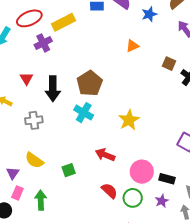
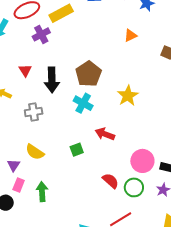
yellow star: (129, 120) -> (128, 96), moved
red arrow: (105, 155) -> (105, 134), moved
green square: (69, 170) -> (77, 150), moved

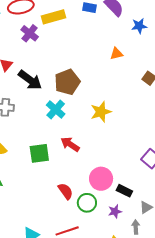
purple cross: (41, 34) -> (30, 33), turned -36
black arrow: (52, 80) -> (30, 80), turned -65
green square: (77, 150) -> (39, 153), size x1.5

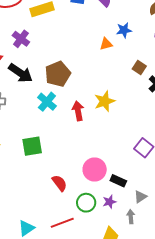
blue star: (139, 26) -> (124, 30), moved
purple cross: (30, 33) -> (21, 39), moved
yellow star: (101, 112) -> (105, 101), moved
red arrow: (70, 144) -> (78, 111), moved, turned 48
green circle: (87, 203) -> (86, 203), moved

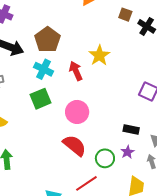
green square: (32, 146) -> (41, 99), moved
pink circle: (95, 170) -> (77, 112), moved
red semicircle: (59, 183) -> (74, 145), size x1.4

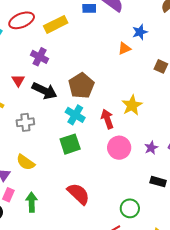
pink circle: (77, 112) -> (119, 148), moved
red semicircle: (74, 145) -> (78, 194), moved
purple star: (127, 152) -> (151, 148), moved

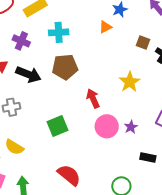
brown pentagon: (81, 86) -> (65, 67), turned 30
yellow star: (132, 105) -> (130, 82), moved
cyan cross: (75, 115) -> (59, 32), moved, turned -30
purple star: (151, 148) -> (131, 127), moved

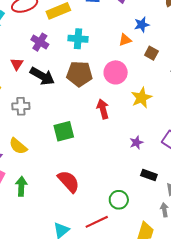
brown square: (143, 43) -> (151, 53), moved
pink circle: (107, 126) -> (116, 72), moved

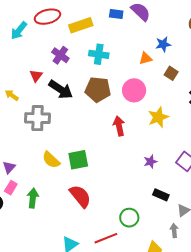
gray cross: (21, 106) -> (37, 118), size x1.4
green square: (64, 131) -> (78, 160), moved
yellow semicircle: (18, 146) -> (51, 160), moved

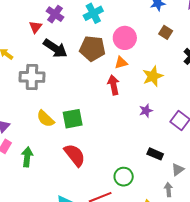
cyan cross: (99, 54) -> (93, 13), turned -36
orange triangle: (146, 58) -> (121, 63), moved
red triangle: (36, 76) -> (35, 27), moved
pink circle: (134, 90) -> (125, 38), moved
purple star: (150, 162) -> (146, 111), moved

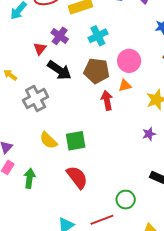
gray cross: (32, 77) -> (36, 98), turned -30
red arrow: (114, 85) -> (107, 100), moved

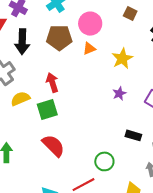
black arrow: (59, 70) -> (22, 42), turned 65
red arrow: (107, 100) -> (52, 83), moved
yellow semicircle: (48, 140) -> (20, 99), moved, turned 120

